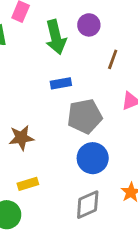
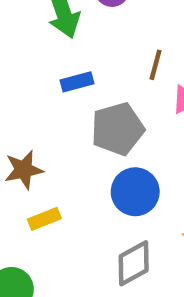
brown line: (113, 59) -> (155, 65), moved
yellow rectangle: (28, 184) -> (44, 219), moved

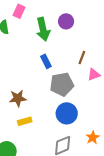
blue rectangle: (77, 82) -> (46, 61), turned 72

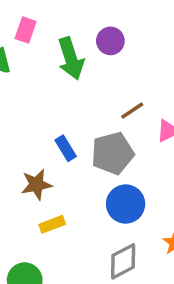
brown line: (82, 57) -> (132, 111), moved, turned 40
blue rectangle: (46, 61) -> (66, 148), moved

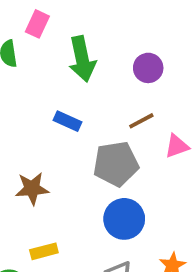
purple circle: (110, 41) -> (148, 68), moved
blue rectangle: (66, 148) -> (68, 121), moved, turned -40
yellow rectangle: (52, 224) -> (44, 251), moved

